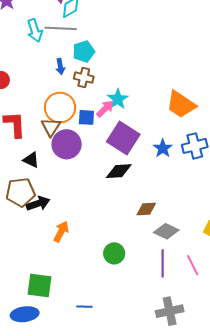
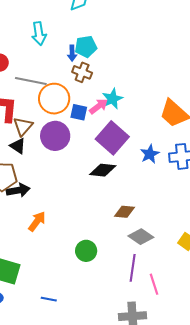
gray line: (61, 28) -> (31, 81), moved
cyan arrow: (35, 31) -> (39, 34), moved
blue arrow: (60, 67) -> (72, 53), moved
brown triangle: (51, 127) -> (23, 126), moved
pink line: (193, 265) -> (154, 284), moved

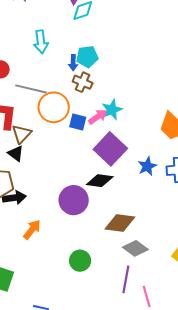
purple circle: (55, 136) -> (74, 200), moved
brown diamond: (124, 212) -> (120, 223), size x1.4

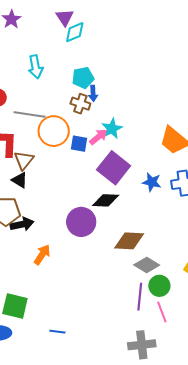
blue arrow: (73, 63) -> (93, 93), moved
blue star: (147, 166) -> (152, 182), turned -30
green circle: (80, 261) -> (159, 286), moved

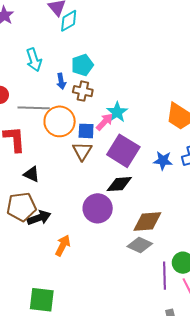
blue arrow: (93, 93) -> (61, 81), moved
brown triangle: (24, 160) -> (82, 151), moved
gray diamond: (147, 265) -> (140, 245), moved

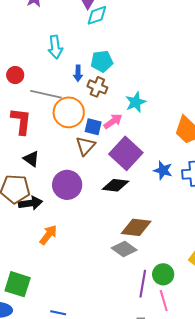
cyan star: (117, 112) -> (136, 102), moved
purple circle: (98, 208) -> (67, 185), moved

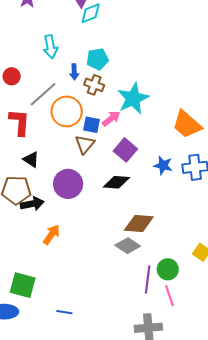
gray line: (46, 94) -> (43, 94), turned -52
cyan star: (136, 102) -> (133, 98), size x1.5
purple square: (126, 153) -> (125, 150), size x0.7

